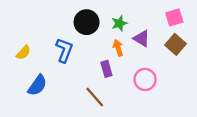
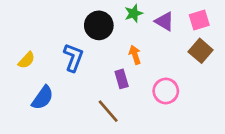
green star: (119, 23) -> (134, 13), moved
purple triangle: (142, 39) -> (164, 21), moved

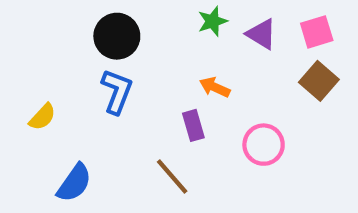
black circle: (99, 25) -> (117, 36), moved
orange arrow: (135, 55) -> (215, 87), turned -48
yellow semicircle: (26, 60) -> (42, 117), moved
blue semicircle: (43, 98) -> (74, 183), moved

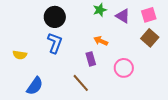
yellow semicircle: (42, 117) -> (20, 55), turned 56

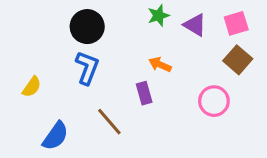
yellow semicircle: (20, 55) -> (32, 87), turned -64
pink circle: (124, 68) -> (214, 101), moved
brown line: (81, 83) -> (109, 122), moved

